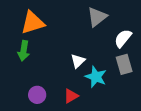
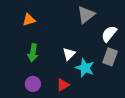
orange triangle: (33, 23) -> (29, 20), size x0.6
green arrow: (24, 51) -> (33, 53), moved
gray rectangle: (124, 64) -> (110, 57), turned 36

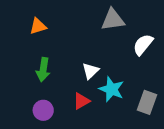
gray triangle: (86, 15) -> (113, 20), turned 30
gray rectangle: (110, 57) -> (147, 102), moved
red triangle: (63, 85) -> (81, 101), moved

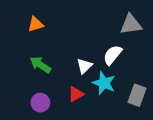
gray triangle: (113, 20) -> (131, 24), moved
white semicircle: (143, 45) -> (113, 55), moved
green arrow: (43, 70) -> (40, 65), turned 115

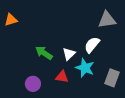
orange triangle: (35, 24) -> (11, 20), moved
green arrow: (40, 65) -> (44, 53), moved
red triangle: (76, 94) -> (62, 77), turned 40

